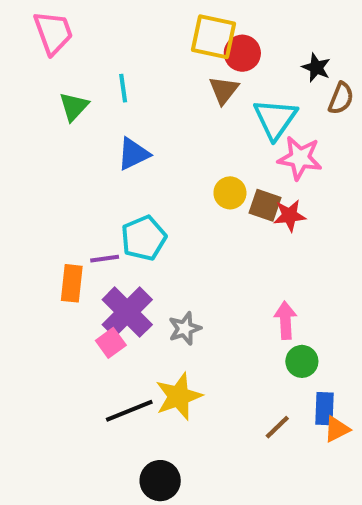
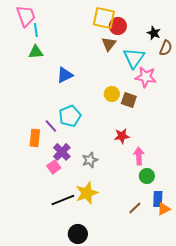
cyan line: (123, 88) -> (36, 30), moved
green triangle: (74, 107) -> (36, 52), turned 42
red star: (290, 215) -> (122, 136), moved
purple line: (105, 259) -> (51, 126), turned 56
purple cross: (127, 312) -> (62, 152), size x0.7

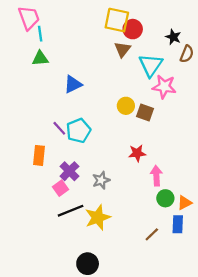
purple line: (51, 126) -> (59, 128), moved
black line: (63, 200) -> (71, 211), moved
orange triangle: (164, 209) -> (185, 203), moved

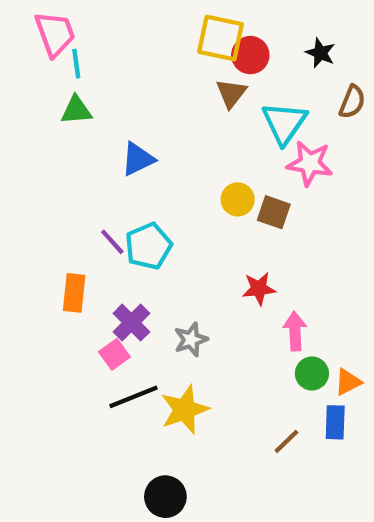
black star: (173, 37) -> (320, 53), moved

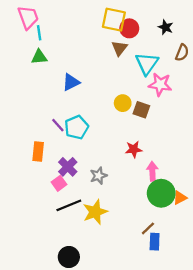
green circle: (312, 373) -> (161, 193), size x1.6
blue rectangle: (335, 422) -> (155, 242), moved
black circle: (165, 497) -> (69, 257), moved

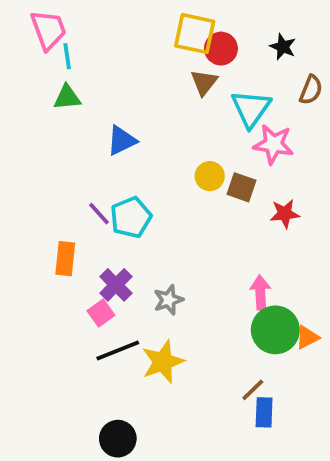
red star: (134, 149) -> (285, 214), moved

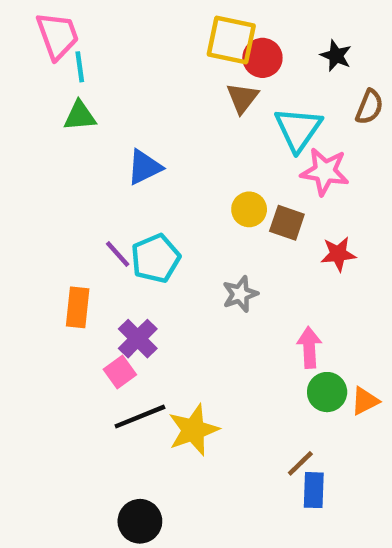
gray star: (168, 300) -> (240, 294), moved
green circle: (275, 330) -> (327, 392), size x0.7

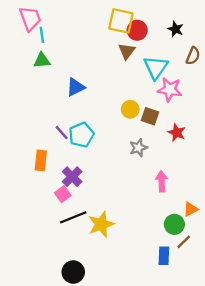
red star: (338, 254) -> (177, 133), turned 30
gray star: (240, 294) -> (138, 148), moved
green circle: (327, 392) -> (174, 224), moved
brown line: (300, 463) -> (184, 242), moved

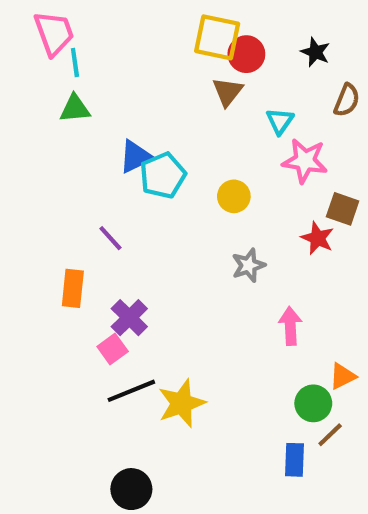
cyan triangle: (156, 67) -> (280, 121), size x0.6
brown square: (150, 116) -> (343, 209), moved
cyan pentagon: (81, 135) -> (163, 175), moved

